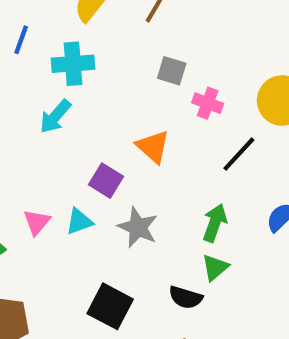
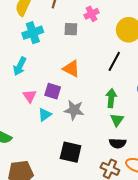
cyan cross: (73, 64) -> (33, 33), moved
pink cross: (208, 103) -> (91, 14), moved, turned -32
pink triangle: (37, 222) -> (30, 96), moved
black semicircle: (186, 297) -> (118, 143), moved

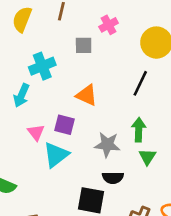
cyan cross: (33, 33) -> (42, 66), moved
gray star: (74, 110) -> (107, 145), moved
cyan triangle: (45, 115) -> (56, 155), size x1.5
black semicircle: (118, 143) -> (113, 178), moved

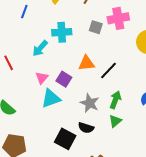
pink cross: (109, 25) -> (118, 18), size x1.5
black line: (140, 83) -> (109, 71), moved
orange triangle: (87, 95) -> (86, 63), turned -48

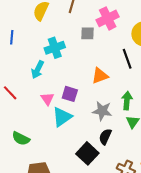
orange triangle: (86, 63) -> (100, 76), moved
black line: (109, 71) -> (127, 59), moved, turned -48
black semicircle: (86, 128) -> (105, 137), turned 112
black square: (65, 139) -> (87, 153), turned 30

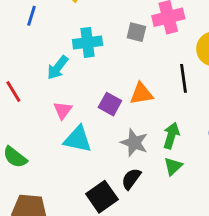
purple square: (70, 94) -> (110, 104), moved
cyan triangle: (62, 117) -> (78, 139), turned 35

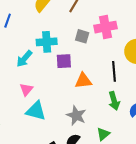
purple square: (110, 104) -> (64, 61), moved, turned -35
green arrow: (171, 136) -> (114, 101), moved, turned 144

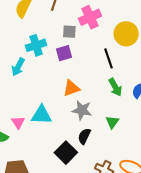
purple square: (64, 61) -> (64, 53), moved
orange triangle: (83, 81) -> (71, 88), moved
pink triangle: (26, 90) -> (18, 122), moved

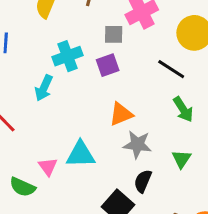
black line: (108, 58) -> (171, 69), turned -36

